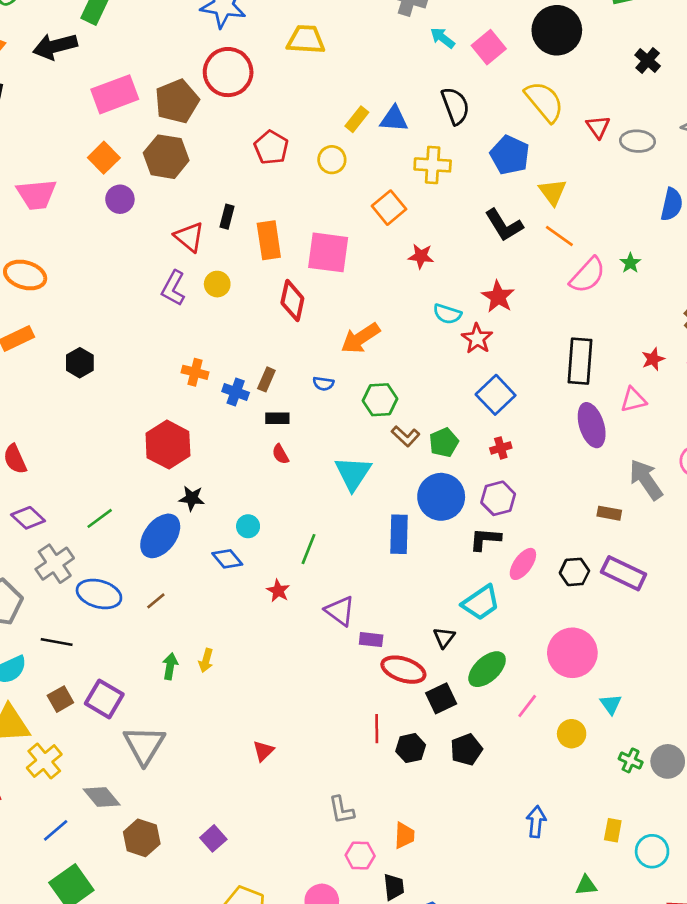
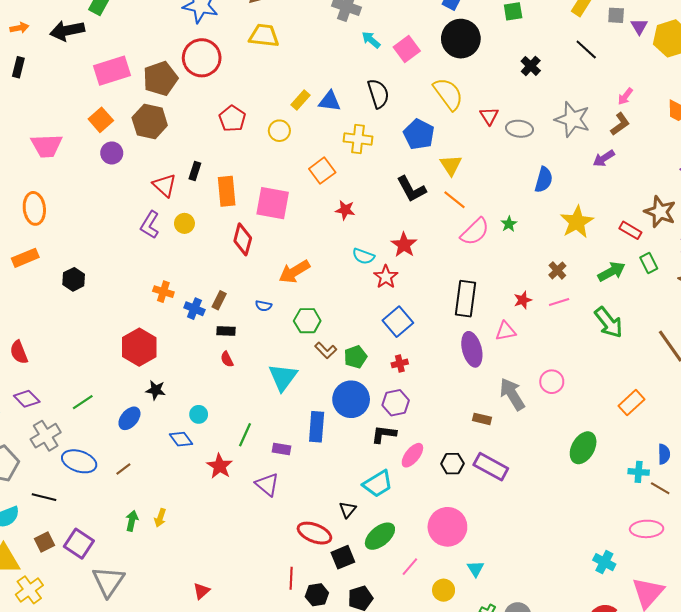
orange ellipse: (25, 275) -> (34, 208), turned 64
blue ellipse: (160, 536) -> (129, 418), size x0.7
red star: (278, 591) -> (220, 466), size x1.4
purple rectangle: (371, 640) -> (281, 449), moved

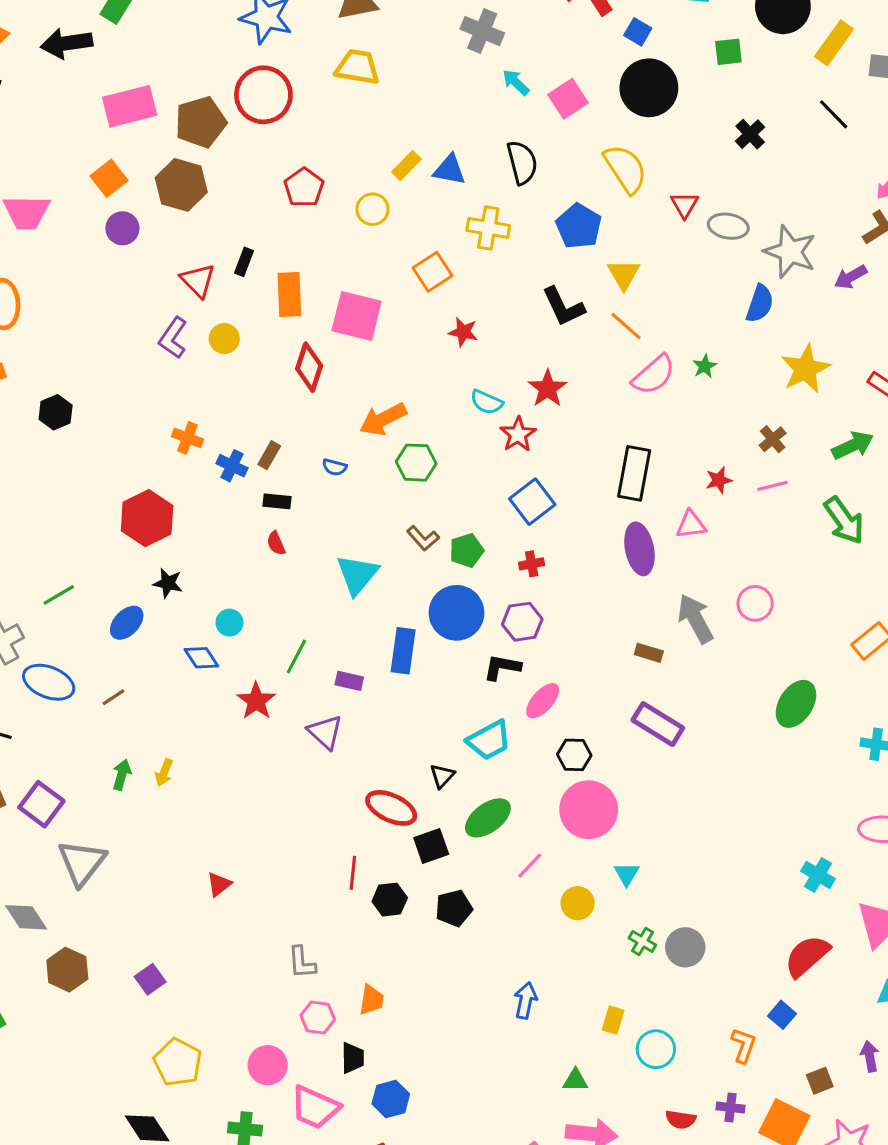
gray star: (572, 119) -> (790, 252), moved
green hexagon: (307, 321) -> (416, 463), moved
black hexagon: (452, 464) -> (574, 755), moved

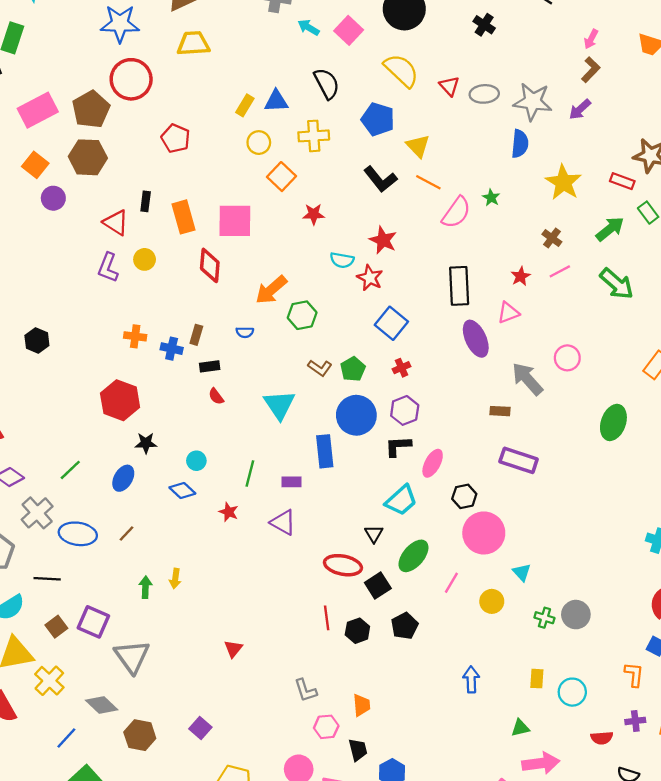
yellow circle: (373, 209) -> (259, 143), moved
red star: (256, 701) -> (229, 512), size x0.7

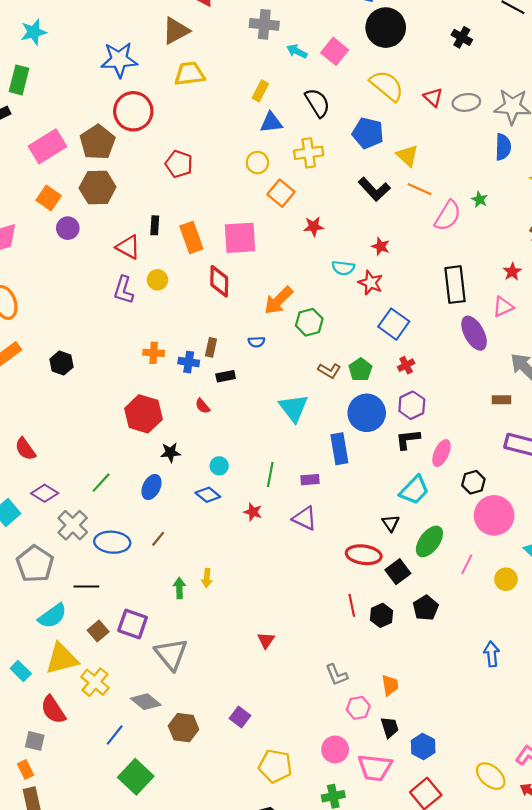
yellow rectangle: (245, 105) -> (260, 91), moved
red star: (383, 240) -> (381, 246), size x0.7
red semicircle: (216, 396) -> (203, 406), moved

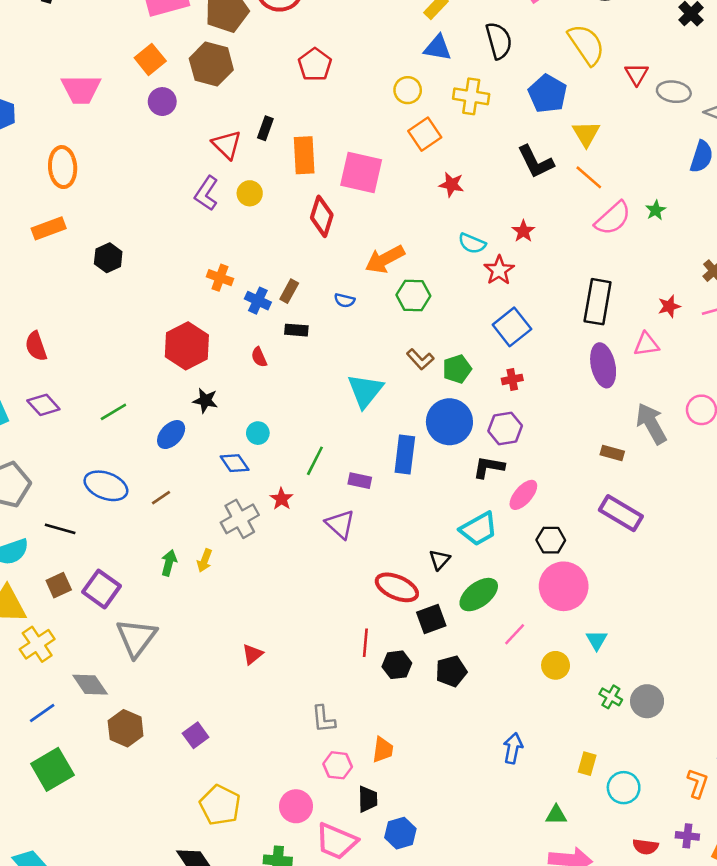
gray cross: (73, 525) -> (240, 519), moved

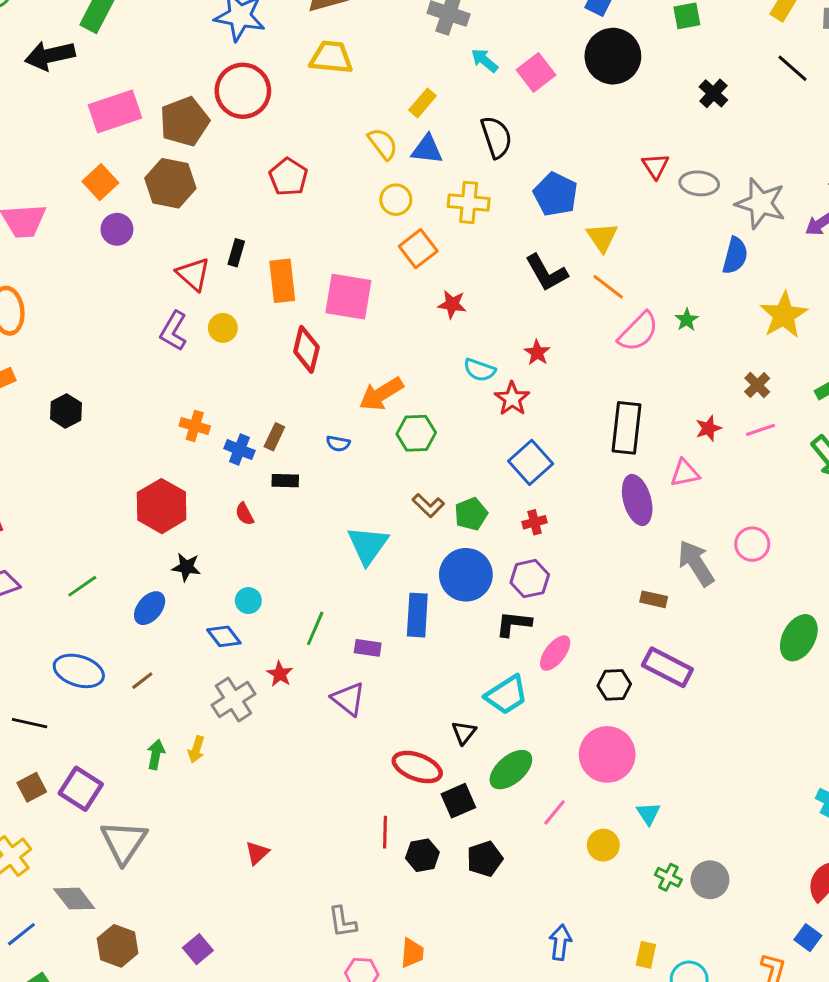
yellow semicircle: (586, 44) -> (383, 144), moved, size x0.7
black hexagon: (551, 540) -> (614, 685), moved

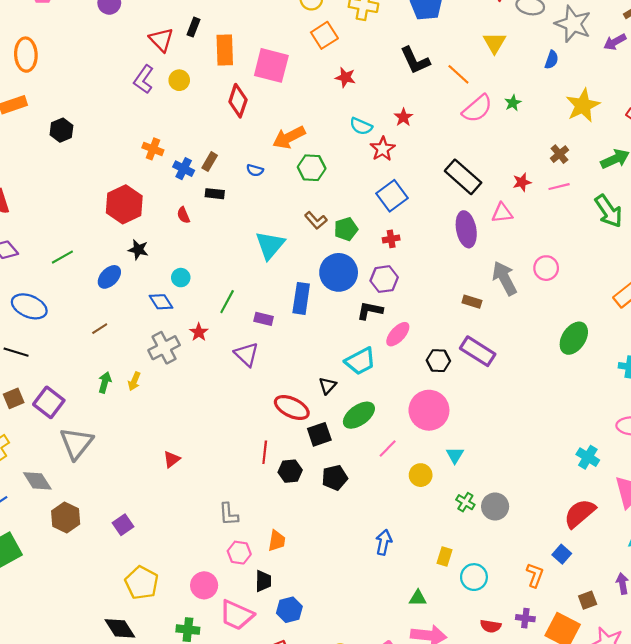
yellow triangle: (602, 237) -> (494, 43), moved
blue semicircle: (735, 256) -> (552, 60), size x0.7
black rectangle: (627, 428) -> (463, 177), turned -60
blue ellipse: (79, 671) -> (29, 306), moved

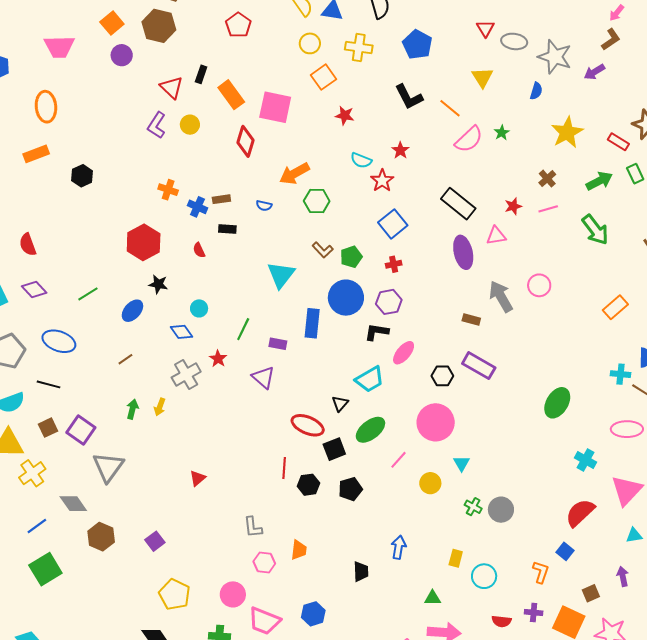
orange rectangle: (225, 50) -> (231, 95), turned -32
brown rectangle: (210, 162) -> (221, 199), turned 54
green ellipse: (574, 338) -> (557, 403), moved
black trapezoid: (263, 581) -> (361, 572), moved

